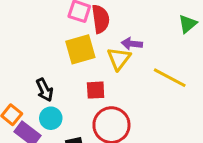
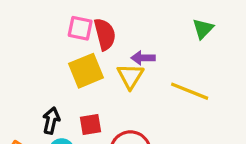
black arrow: (45, 90) -> (51, 121), turned -135
red square: (96, 90) -> (91, 125), moved

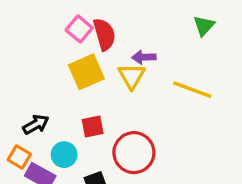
pink square: (80, 28) -> (79, 29), turned 30
black arrow: (51, 121) -> (36, 124), moved, turned 50

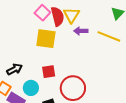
yellow square: (86, 72) -> (46, 39), turned 30
yellow triangle: (132, 76) -> (72, 15), moved
yellow line: (192, 90) -> (109, 36), moved

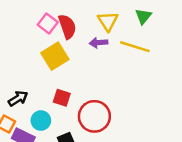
yellow triangle: (72, 15) -> (108, 21), moved
yellow square: (46, 39) -> (55, 56), turned -35
red square: (49, 72) -> (62, 98), turned 32

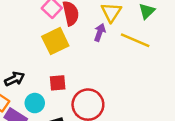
purple arrow: (98, 43) -> (100, 32), turned 108
red square: (62, 98) -> (58, 83), turned -30

